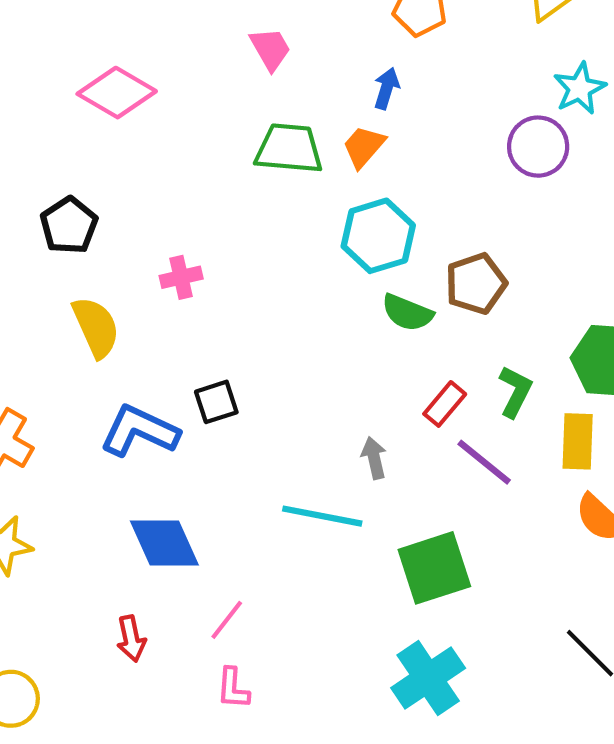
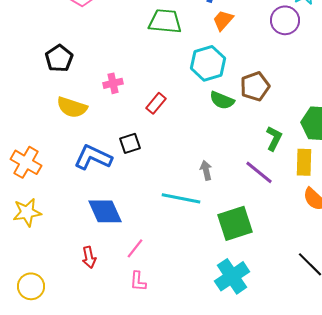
orange trapezoid: (364, 147) -> (223, 20), moved
yellow semicircle: (96, 327) -> (72, 107), turned 132
red rectangle: (445, 404) -> (156, 103), moved

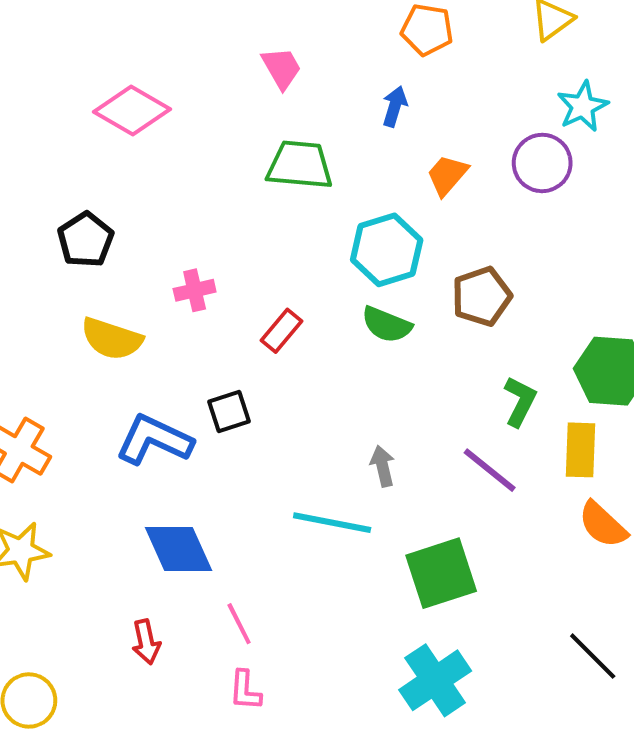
orange trapezoid: (223, 20) -> (447, 175), moved
green semicircle: (222, 100) -> (387, 325), moved
pink line: (135, 248) -> (239, 624), turned -65

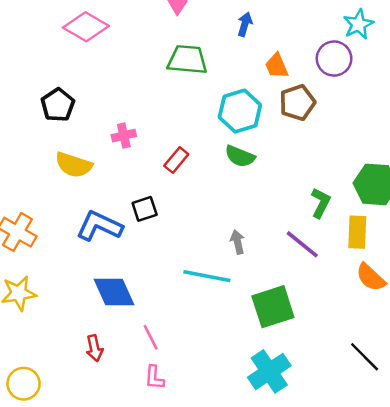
orange trapezoid: (447, 175) -> (277, 66), turned -64
brown pentagon: (482, 296) -> (297, 103), moved

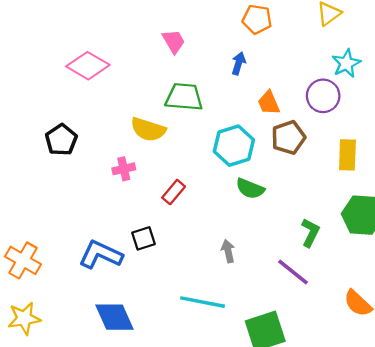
green semicircle: (240, 156) -> (250, 189), moved
yellow semicircle: (74, 165) -> (148, 129), moved
yellow rectangle: (357, 232) -> (347, 155), moved
gray arrow: (237, 242) -> (228, 251), moved

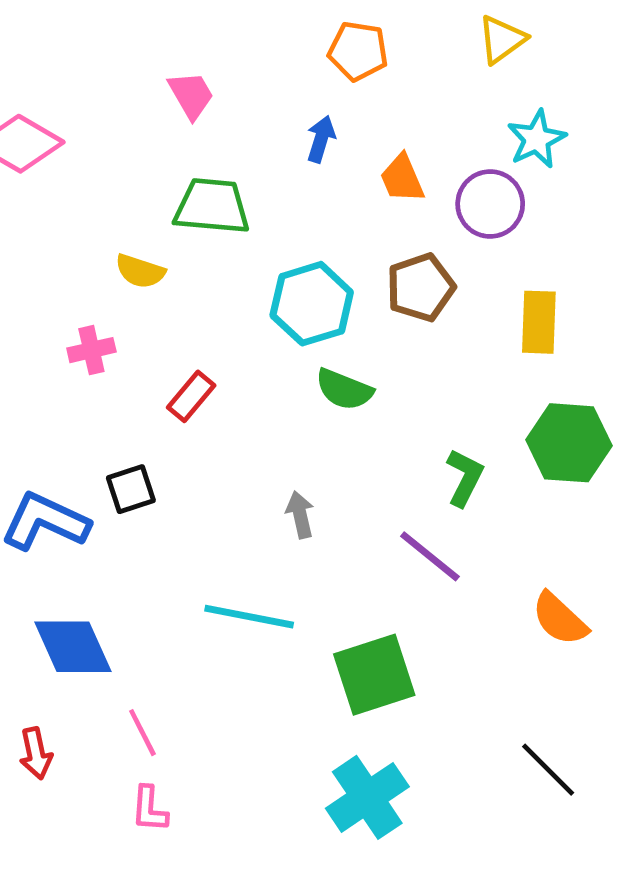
orange trapezoid: (269, 103) -> (402, 179), moved
yellow semicircle: (148, 129) -> (140, 271), size x0.7

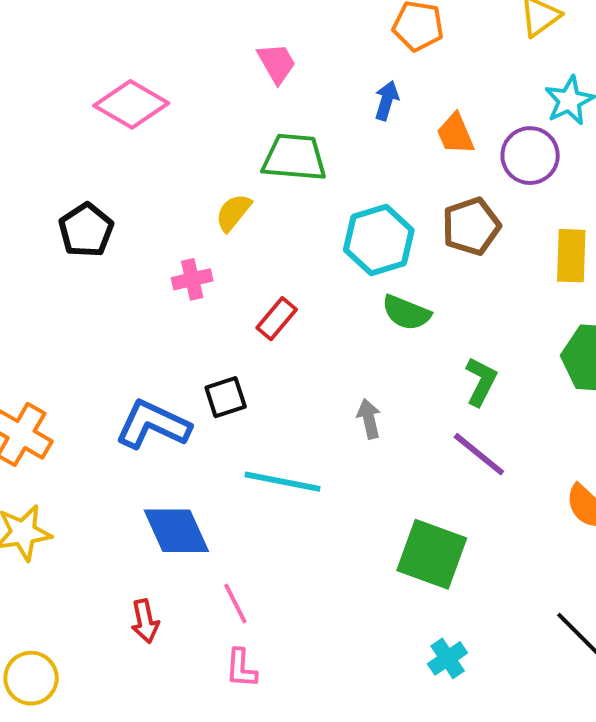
yellow semicircle: (140, 271) -> (233, 212), turned 111
green L-shape: (465, 478) -> (481, 381), moved
cyan line: (249, 617) -> (282, 482), moved
green square: (374, 675) -> (432, 554), turned 38
cyan cross: (367, 797) -> (448, 658), moved, size x0.6

